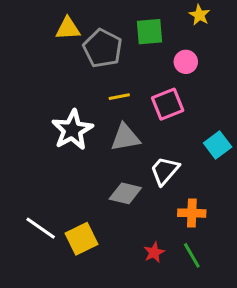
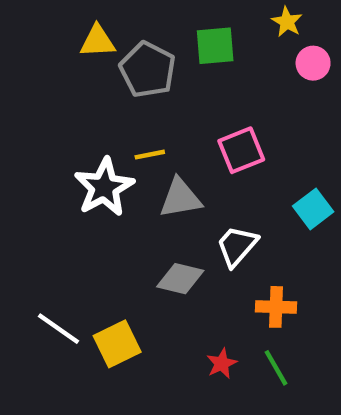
pink circle: (186, 62) -> (313, 63), moved
yellow line: (119, 97) -> (150, 155), moved

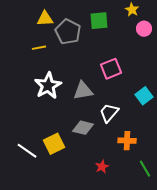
yellow line: (150, 155) -> (39, 48), moved
yellow square: (117, 344) -> (54, 144), moved
green line: (276, 368) -> (145, 169), moved

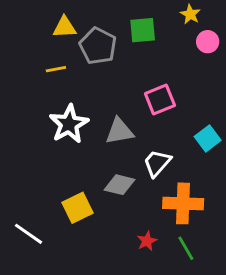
orange cross: (127, 141) -> (183, 203), size x1.5
white line: (27, 151) -> (28, 234), moved
green line: (145, 169) -> (186, 248), moved

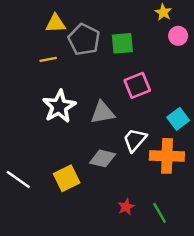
green square: (143, 30) -> (122, 43), moved
orange cross: (183, 203) -> (167, 156), moved
white line: (28, 234) -> (18, 180), moved

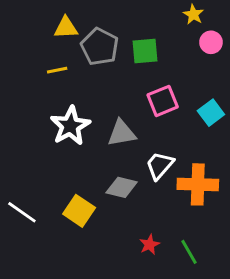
cyan square: (178, 119) -> (211, 113), moved
yellow square: (67, 178) -> (79, 211), turned -30

